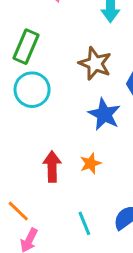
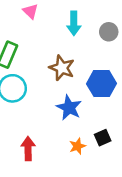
orange star: (90, 163) -> (77, 146), moved

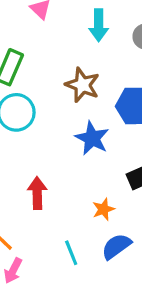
orange star: (77, 146) -> (103, 209), moved

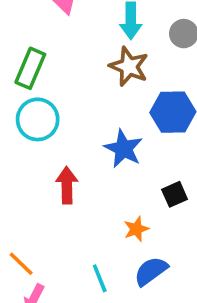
brown star: (82, 85) -> (129, 66), moved
red arrow: (37, 193) -> (67, 185), moved

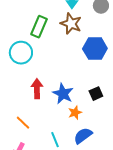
green rectangle: (30, 68) -> (39, 27), moved
blue star: (123, 149) -> (63, 94), moved
orange line: (21, 264) -> (23, 123), moved

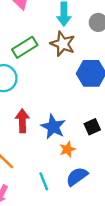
green rectangle: (39, 27) -> (25, 47), turned 35

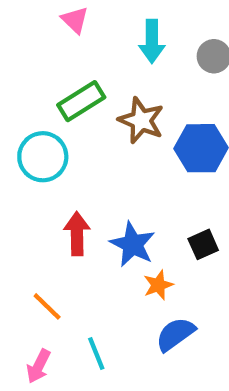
brown star: (63, 44) -> (141, 120), moved
cyan line: (44, 181) -> (96, 353), moved

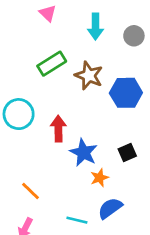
cyan circle: (43, 157) -> (19, 114), moved
red arrow: (77, 234) -> (58, 129), moved
cyan line: (96, 353) -> (77, 220), moved, turned -54

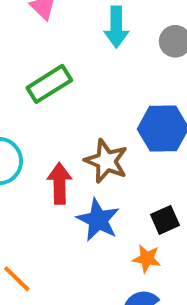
brown star: (89, 76) -> (106, 161), moved
orange star: (99, 178) -> (147, 258), moved, turned 30

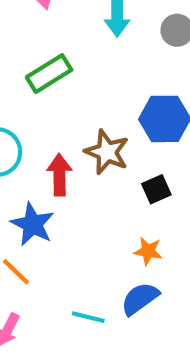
blue star: (98, 220) -> (33, 224), moved
black square: (165, 220) -> (156, 189), moved

